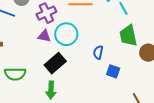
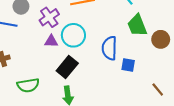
blue semicircle: (98, 52) -> (109, 48), size x1.6

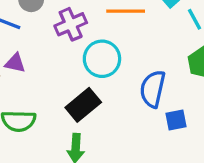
purple triangle: (51, 41) -> (15, 63), moved
blue square: (128, 65) -> (176, 120), turned -32

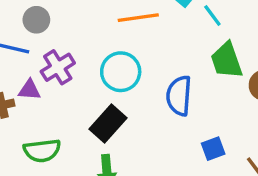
purple cross: (71, 24) -> (58, 67), moved
blue square: (176, 120) -> (213, 149), moved

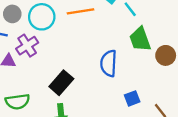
cyan circle: (121, 72) -> (42, 17), moved

